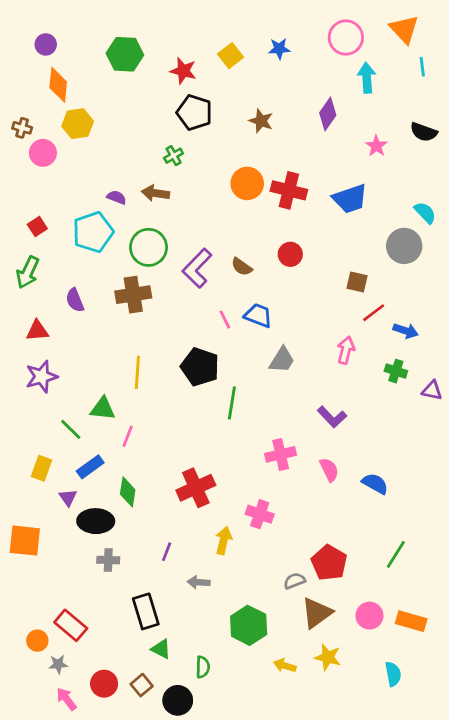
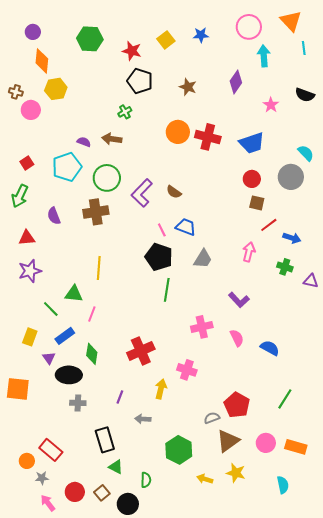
red circle: (290, 254) -> (252, 179), moved
black pentagon: (200, 367) -> (159, 257), moved

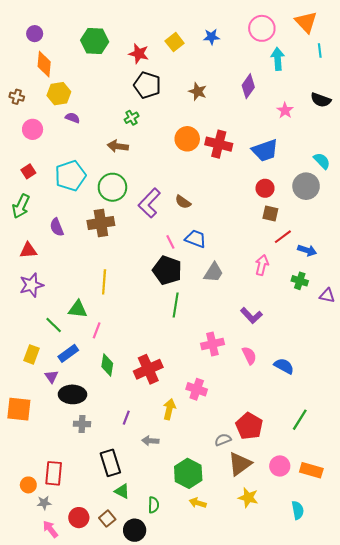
pink circle: (31, 110) -> (33, 129), moved
purple semicircle: (84, 142) -> (73, 118), moved
green diamond: (92, 354) -> (107, 365), moved
red rectangle: (51, 450) -> (54, 473), turned 55
yellow arrow: (205, 479) -> (198, 503), moved

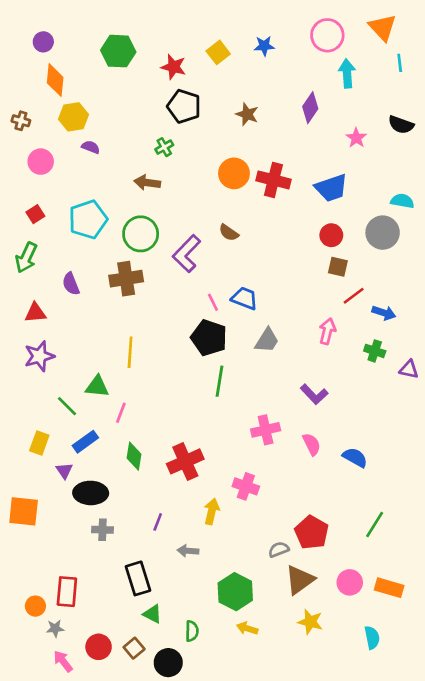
cyan semicircle: (322, 161) -> (402, 201), turned -36
brown semicircle: (183, 202) -> (229, 233), moved

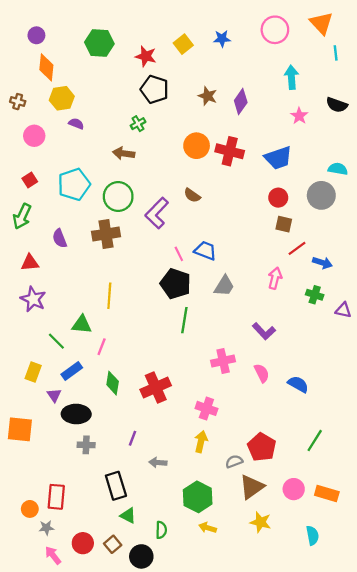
cyan arrow: (347, 73) -> (291, 77), moved
purple diamond: (310, 108) -> (241, 102), moved
purple star: (39, 356) -> (33, 299), turned -30
yellow arrow: (212, 511) -> (201, 442), moved

